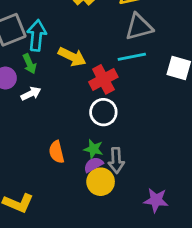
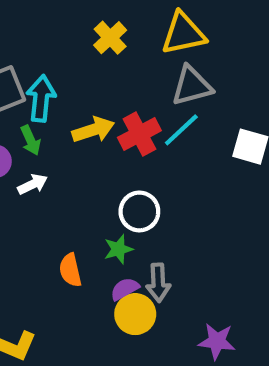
yellow arrow: (72, 57) -> (93, 130), turned -44
cyan line: (132, 57) -> (181, 130), turned -32
red cross: (103, 79) -> (139, 134), moved
green star: (93, 149) -> (118, 249), moved, turned -30

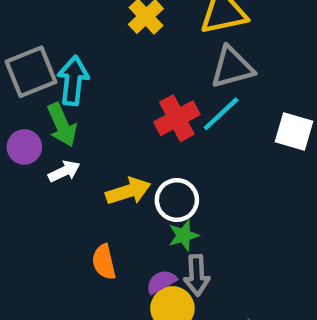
yellow arrow: (93, 130) -> (128, 191), moved
green arrow: (31, 140) -> (62, 125), size x1.4
green star: (118, 249) -> (184, 235), moved

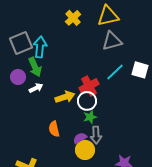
cyan line: (221, 114) -> (115, 72), moved
red cross: (177, 118) -> (89, 86), moved

